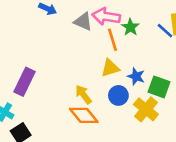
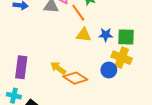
yellow triangle: (110, 68) -> (84, 35), turned 42
yellow arrow: (83, 95) -> (58, 68), moved
blue circle: (118, 95) -> (109, 70), moved

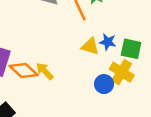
yellow triangle: (84, 35) -> (90, 46), moved
orange diamond: (75, 78) -> (24, 70), moved

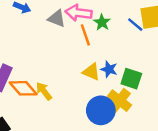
blue circle: (104, 84) -> (101, 110), size x1.5

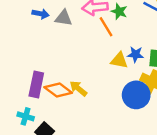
gray triangle: (57, 18) -> (64, 18), moved

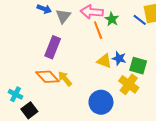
gray triangle: (64, 18) -> (63, 16), turned 49
purple rectangle: (36, 85) -> (53, 47), moved
blue circle: (136, 95) -> (101, 102), moved

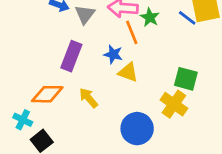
blue star: (119, 58) -> (113, 54), moved
yellow triangle: (104, 61) -> (128, 72), moved
orange diamond: (47, 77) -> (47, 94), moved, turned -45

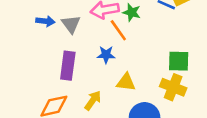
yellow triangle: (128, 72) -> (126, 82), moved
yellow arrow: (89, 98) -> (93, 100), turned 90

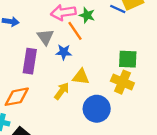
gray triangle: (71, 24) -> (45, 37), moved
yellow arrow: (93, 100) -> (62, 91), moved

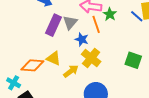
purple rectangle: (30, 61) -> (54, 25), moved
yellow triangle: (81, 77) -> (54, 58), moved
yellow cross: (122, 82) -> (91, 58), moved

